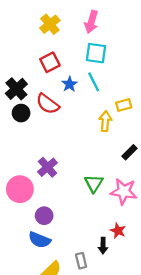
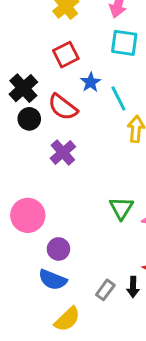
cyan line: (94, 82) -> (118, 98), moved
purple cross: (48, 167) -> (63, 152), moved
gray rectangle: (81, 261) -> (105, 290), moved, turned 49

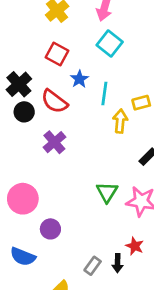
cyan square: (124, 43) -> (110, 44), turned 30
red square: (66, 55) -> (57, 54), turned -35
cyan line: (118, 98) -> (104, 93), turned 35
blue semicircle: (53, 280) -> (23, 257), moved

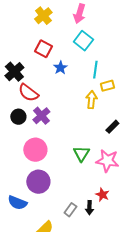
cyan line: (104, 93) -> (95, 70), moved
red semicircle: (54, 101) -> (28, 93), moved
black circle: (24, 112) -> (18, 117), moved
pink circle: (23, 199) -> (35, 150), moved
purple circle: (50, 229) -> (38, 182), size x1.5

